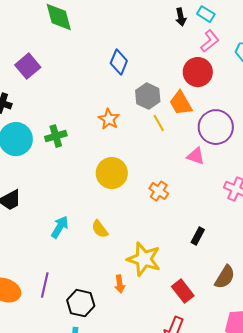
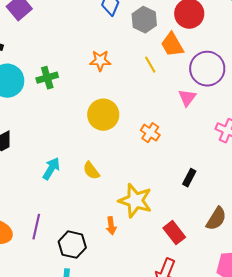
gray hexagon: (148, 96) -> (144, 20), moved
orange star: (109, 119) -> (100, 61), turned -30
pink triangle: (196, 156) -> (187, 98), turned 48

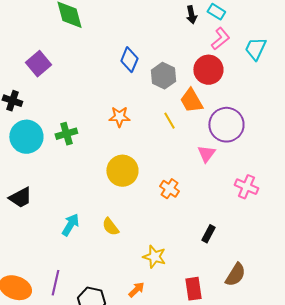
yellow star: (135, 201) -> (154, 257), size x0.7
orange arrow: (111, 226) -> (136, 290), moved, turned -126
red rectangle: (174, 233) -> (193, 289), turned 30

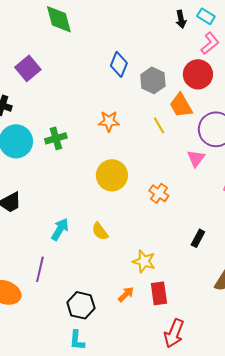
purple line: (55, 283) -> (40, 269), moved
red rectangle: (193, 289) -> (159, 293), moved

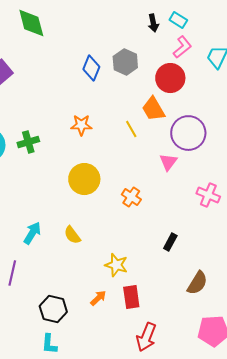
gray hexagon: (153, 80) -> (125, 62), moved

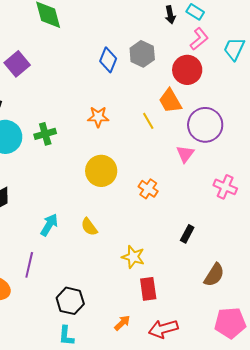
orange arrow: (98, 298) -> (122, 323), moved
red arrow: (146, 337) -> (163, 329), turned 52

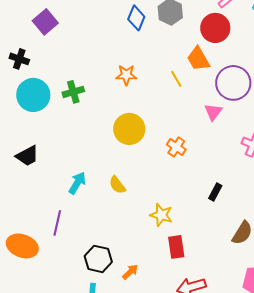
orange arrow: (122, 323) -> (130, 272), moved

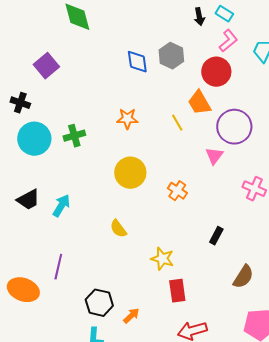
blue diamond: (136, 18) -> (137, 62), turned -30
cyan arrow: (77, 183) -> (61, 206), moved

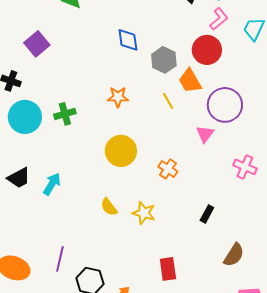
gray hexagon: (171, 56) -> (164, 60), moved
yellow star: (162, 259) -> (144, 213), moved
purple line: (58, 267) -> (60, 259), moved

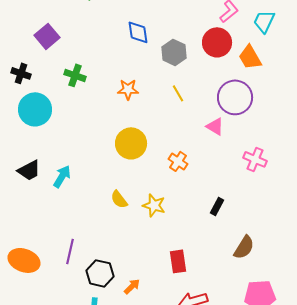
orange trapezoid: (190, 81) -> (250, 57), moved
green cross: (65, 114) -> (75, 75), moved, turned 35
pink triangle: (205, 134) -> (215, 126), turned -36

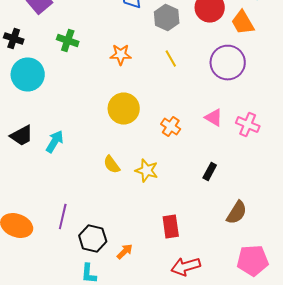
pink triangle: (215, 126) -> (214, 118), moved

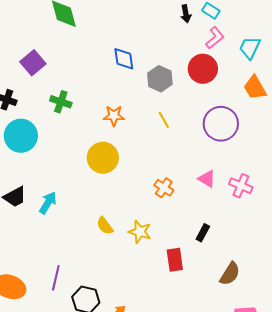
orange trapezoid: (243, 22) -> (255, 88), moved
yellow circle: (124, 108) -> (103, 158), moved
red rectangle: (171, 226) -> (175, 260), moved

